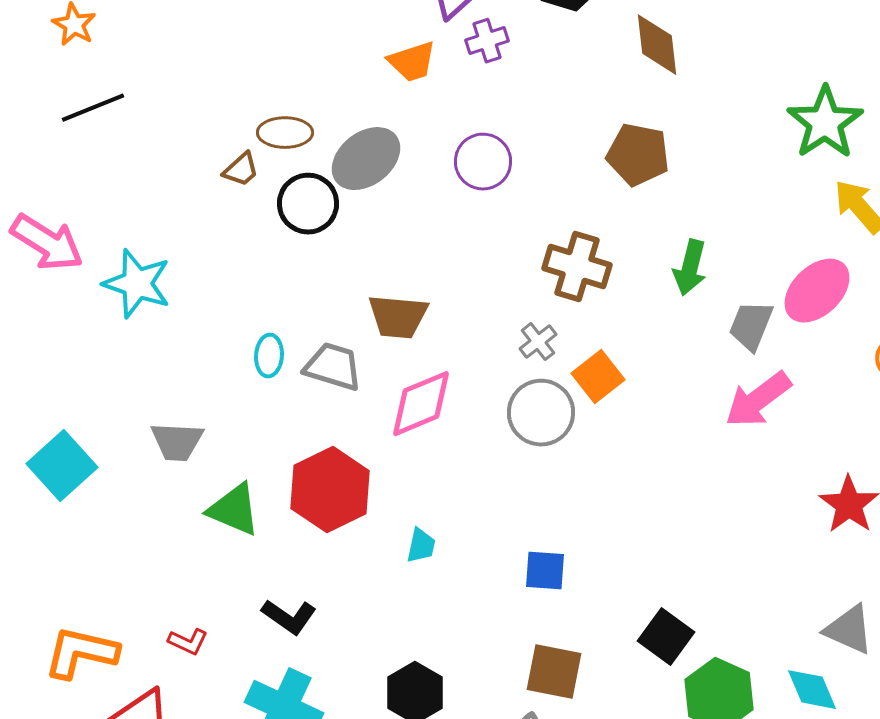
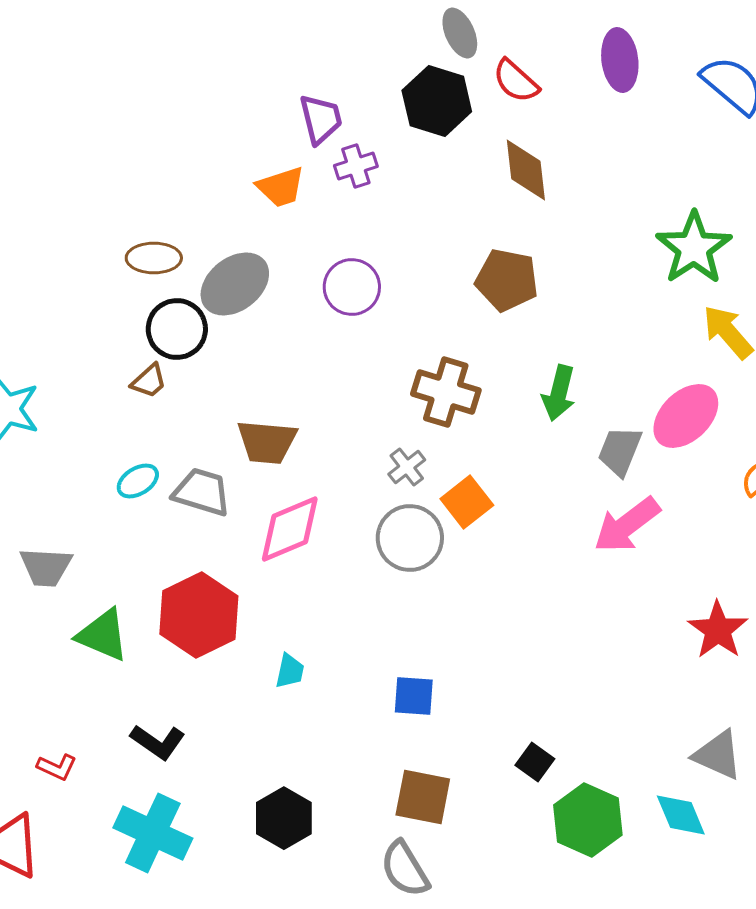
brown trapezoid: (241, 170) -> (149, 381), moved
cyan ellipse: (269, 356) -> (138, 481), turned 54
black square: (666, 637) -> (535, 762), size x0.7

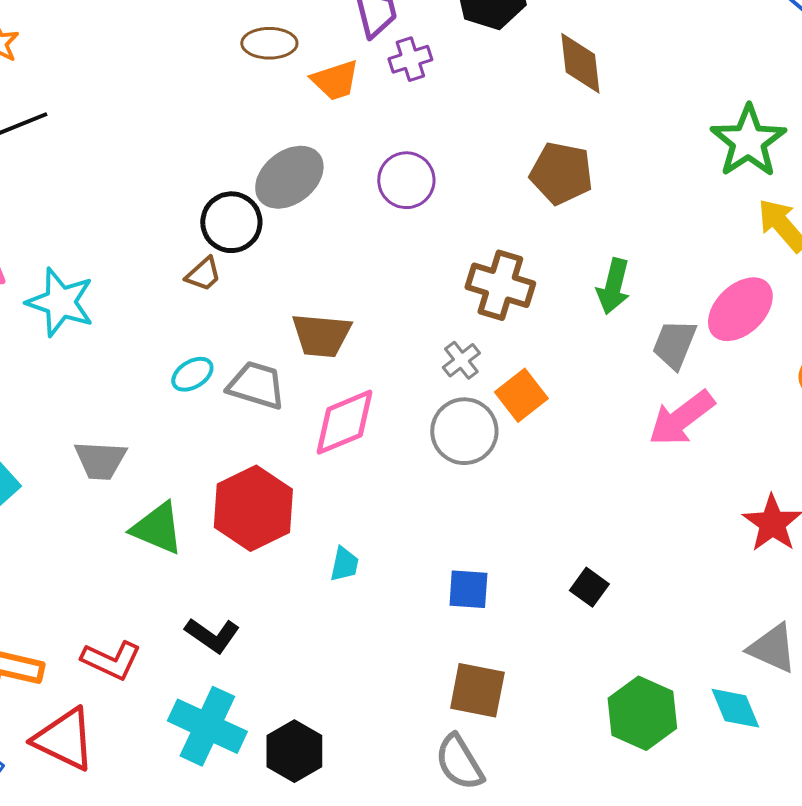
brown ellipse: (154, 258) -> (269, 43), moved
black square: (535, 762) -> (589, 587), moved
red L-shape: (57, 767) -> (111, 660), size x1.5
black hexagon: (284, 818) -> (294, 751), moved

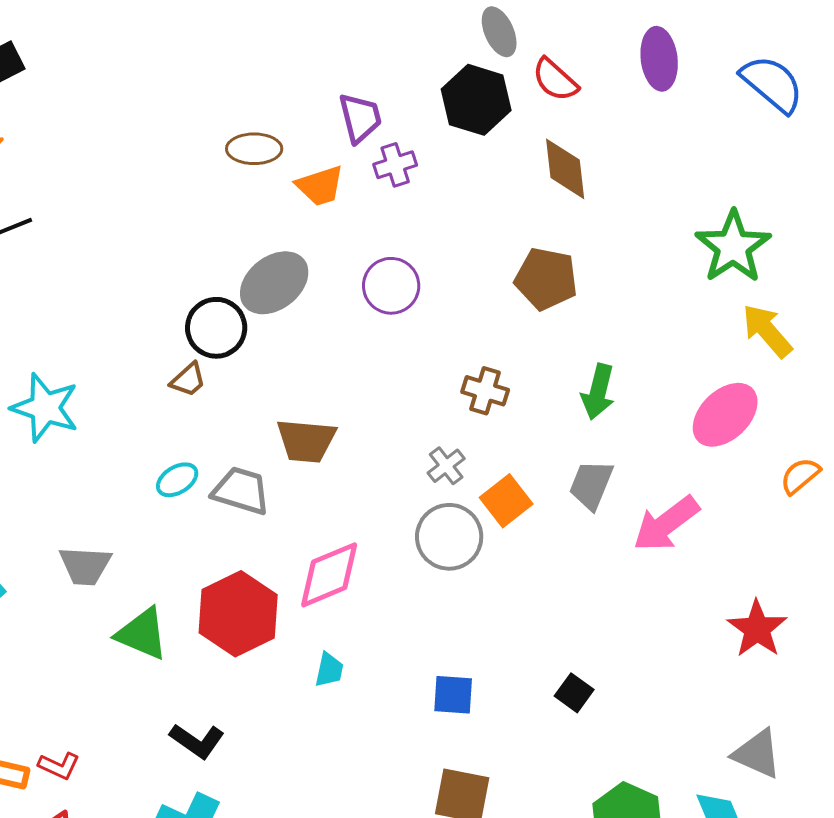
brown cross: (500, 285) -> (485, 391), size x0.7
gray trapezoid: (674, 344) -> (591, 485), moved
pink diamond: (344, 422) -> (329, 575), moved
red L-shape: (111, 660) -> (59, 766), moved, size x0.7

